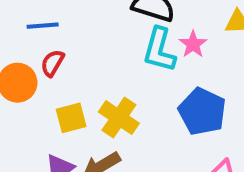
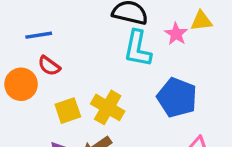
pink star: (193, 44) -> (176, 34), moved
red semicircle: (52, 63) -> (49, 66), turned -80

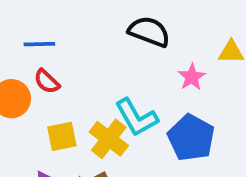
pink star: (176, 34) -> (192, 77), moved
cyan L-shape: (138, 49) -> (136, 118), moved, turned -48

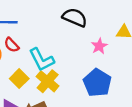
cyan L-shape: (136, 118) -> (42, 60), moved
yellow square: (62, 136) -> (19, 79), turned -36

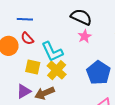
pink star: (99, 46) -> (85, 36), moved
yellow square: (19, 79) -> (33, 67), turned -35

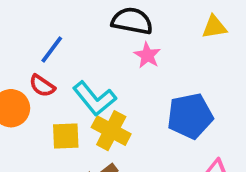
blue line: (25, 19) -> (52, 49), moved, turned -42
blue pentagon: (99, 73) -> (190, 116), turned -30

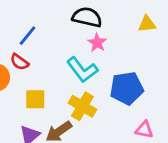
cyan L-shape: (94, 99) -> (82, 70), moved
yellow cross: (111, 131) -> (82, 106), moved

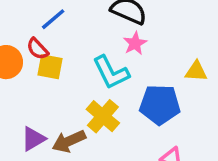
yellow triangle: (147, 24) -> (196, 71), moved
yellow square: (35, 99) -> (50, 67), moved

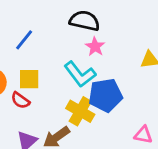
red semicircle: (38, 49) -> (20, 100), moved
blue pentagon: (160, 105) -> (105, 95), moved

